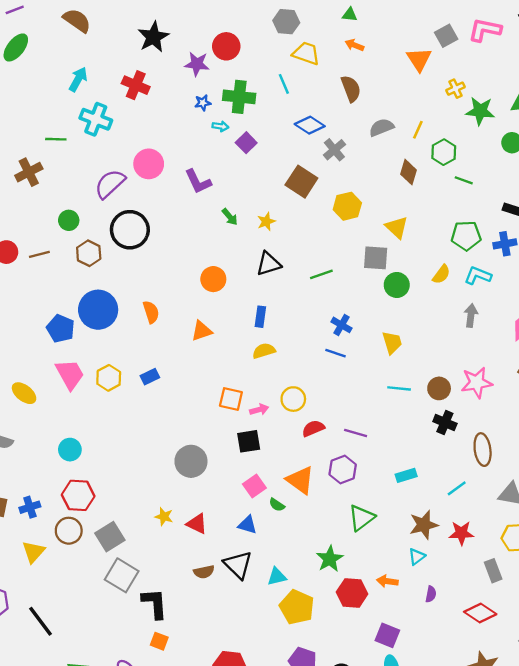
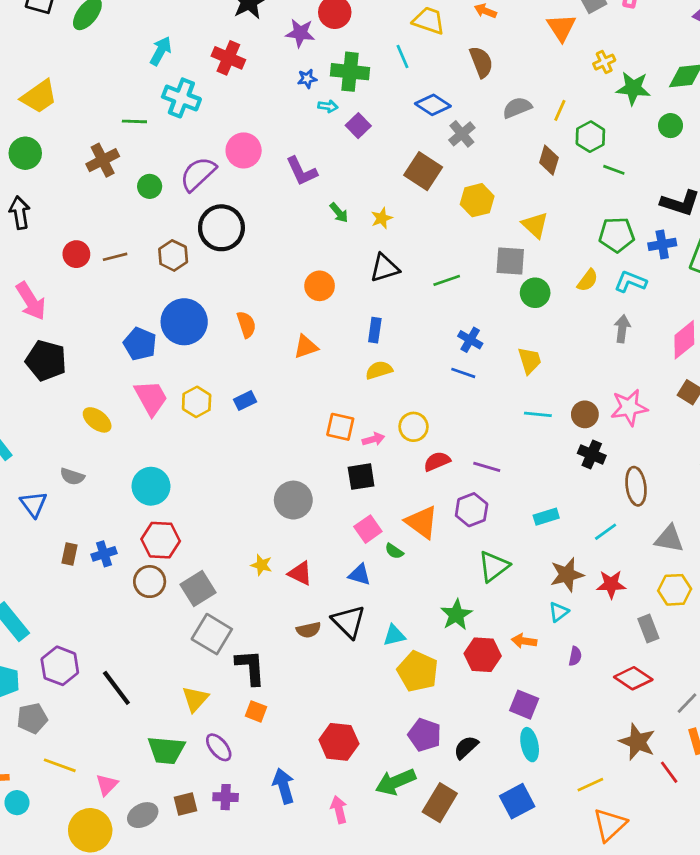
green circle: (69, 220) -> (150, 186), moved
cyan circle: (70, 450) -> (151, 486), size x1.4
yellow triangle: (33, 552) -> (195, 699), moved

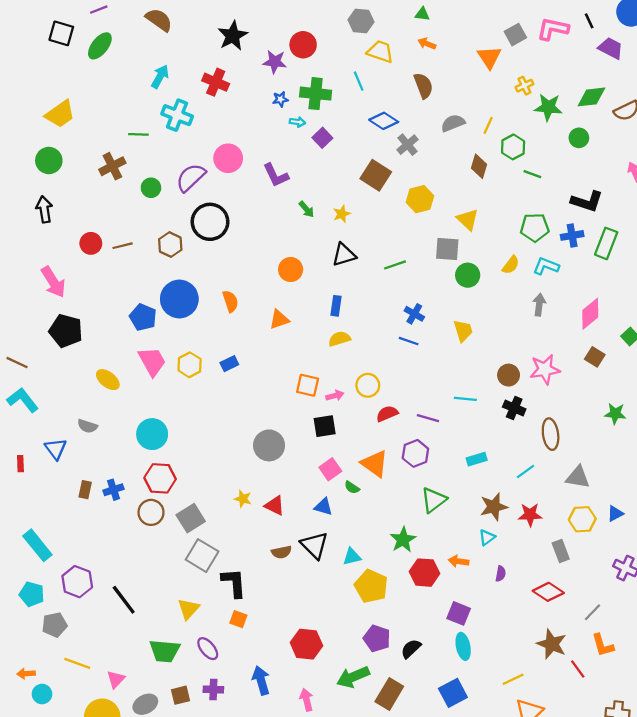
cyan line: (538, 414) -> (465, 399), moved

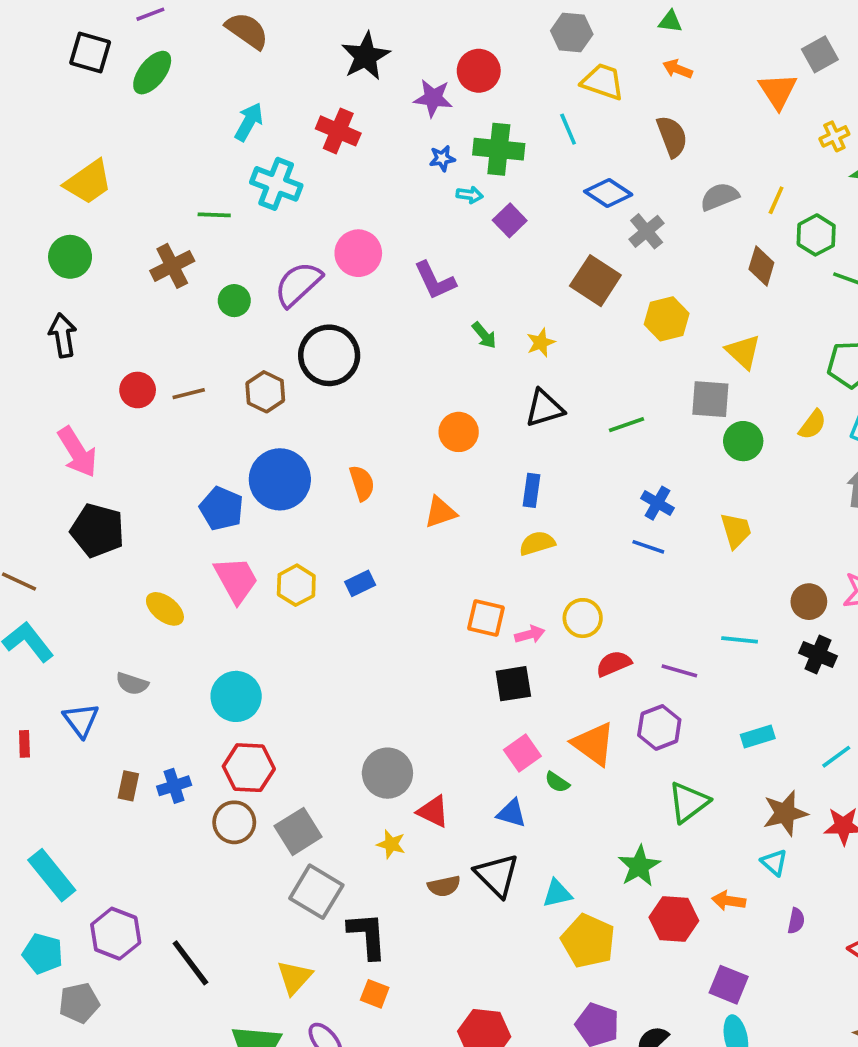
gray circle: (269, 445) -> (387, 773), moved
yellow star: (243, 499) -> (391, 844), moved
cyan triangle: (487, 537) -> (774, 862), turned -42

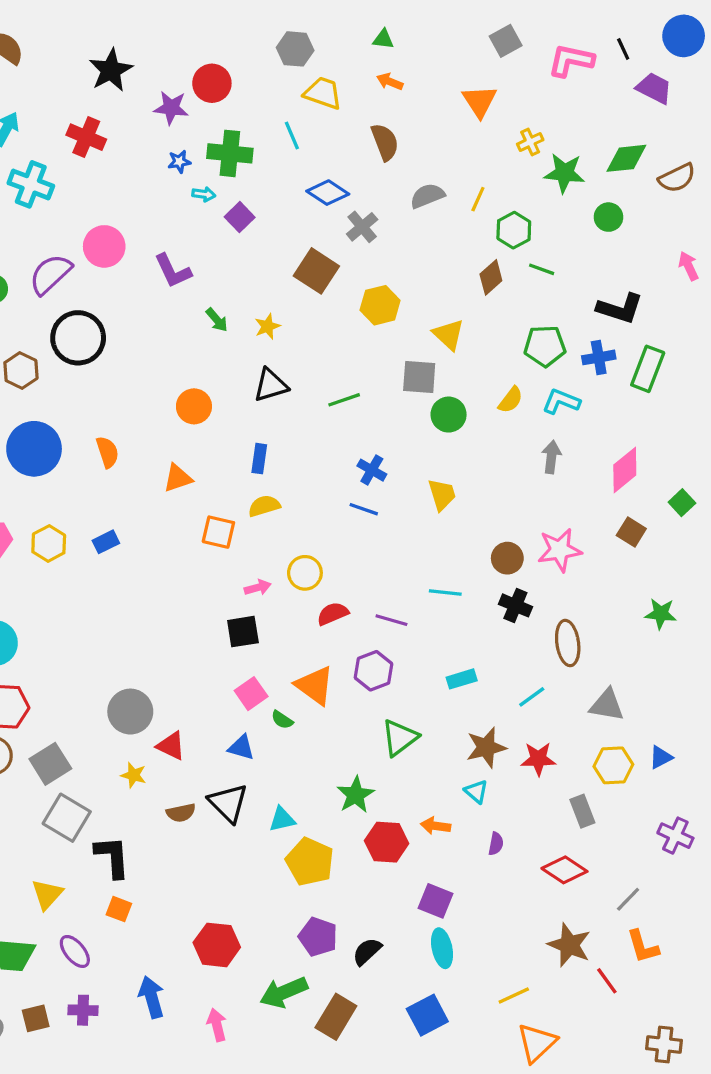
gray square: (820, 54) -> (506, 41), moved
brown diamond: (761, 266) -> (491, 277), moved, turned 32
orange square: (486, 618) -> (218, 532), moved

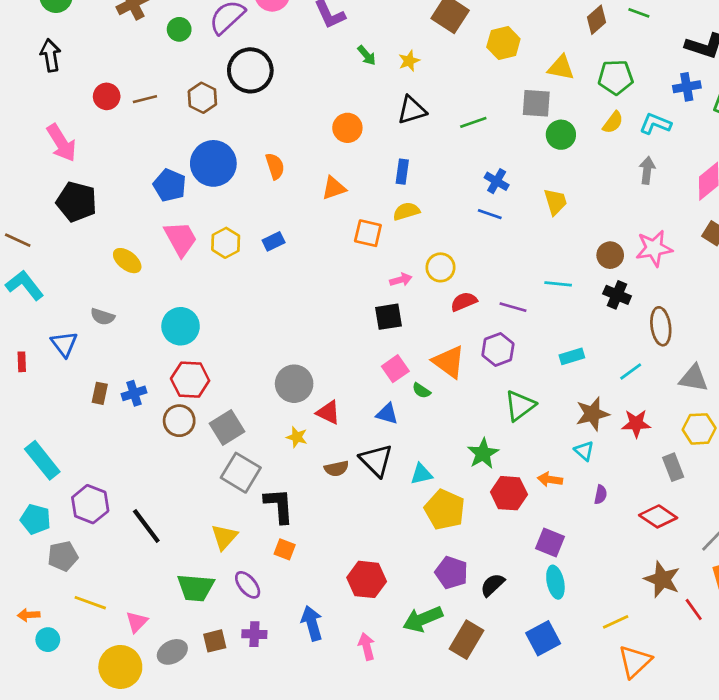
yellow triangle: (449, 335) -> (561, 68), turned -32
green pentagon: (545, 346) -> (616, 77), moved

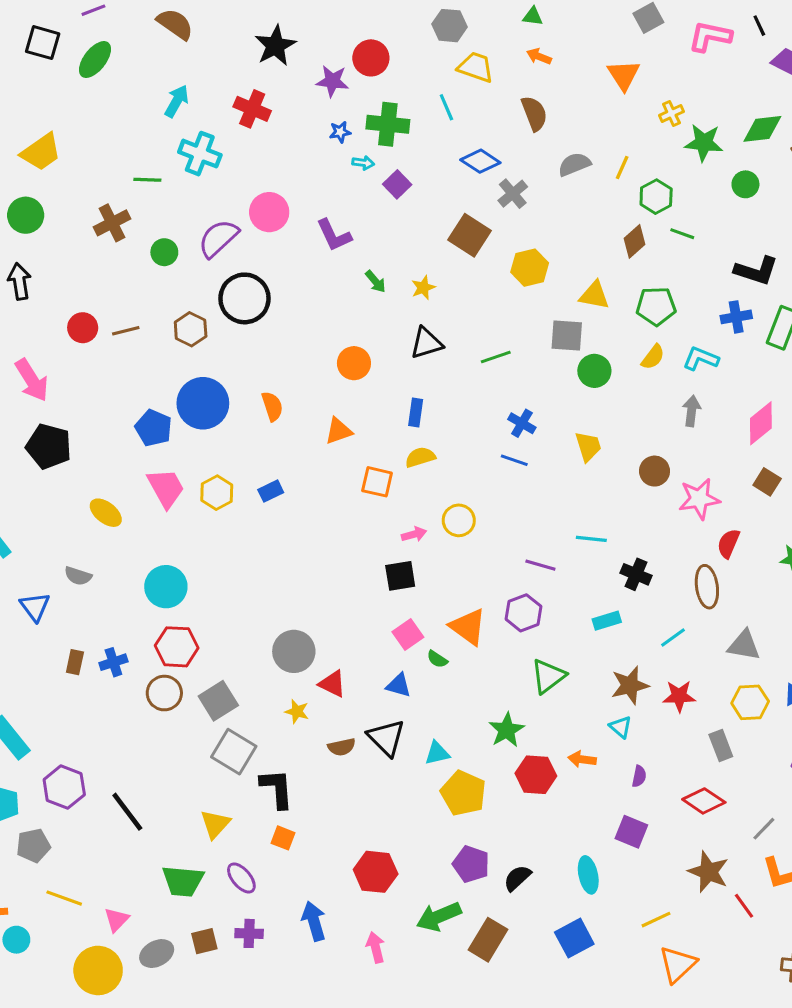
brown circle: (610, 255) -> (655, 471), moved
black cross: (617, 295) -> (636, 574), moved
red semicircle: (464, 302) -> (728, 544), moved, turned -44
purple square: (550, 542) -> (631, 832), moved

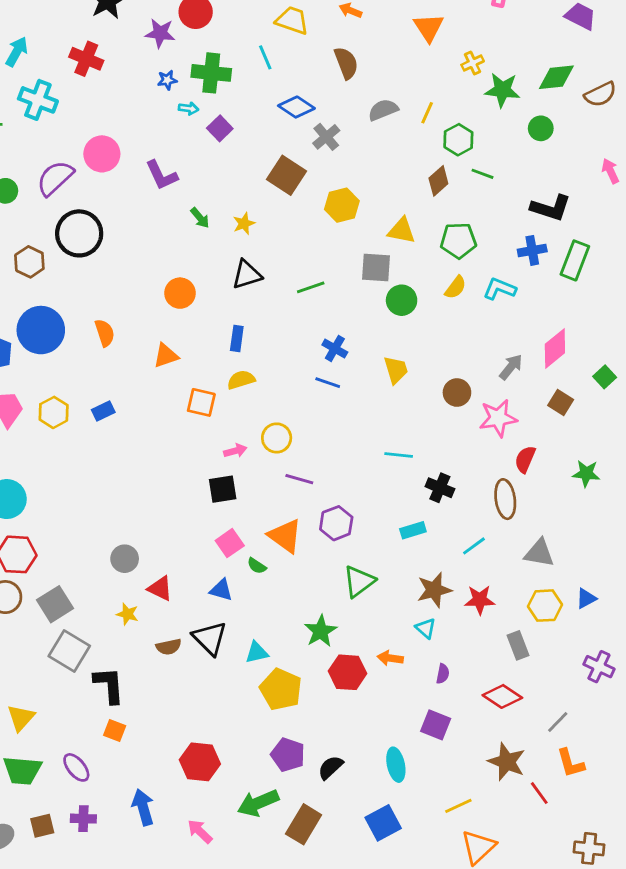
gray arrow: (692, 411) -> (511, 367), moved, turned 32
purple line: (540, 565) -> (299, 479), moved
gray circle: (294, 651) -> (125, 559), size x0.7
yellow triangle: (215, 824) -> (21, 718), moved
pink arrow: (376, 947) -> (200, 831), turned -32

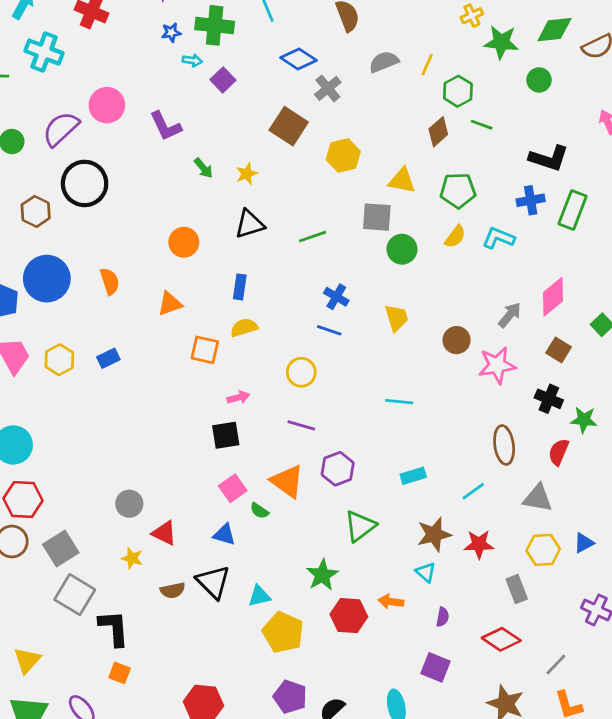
yellow circle: (277, 438) -> (301, 372), moved
red semicircle: (525, 459) -> (559, 452), moved
black cross: (440, 488) -> (549, 399), moved

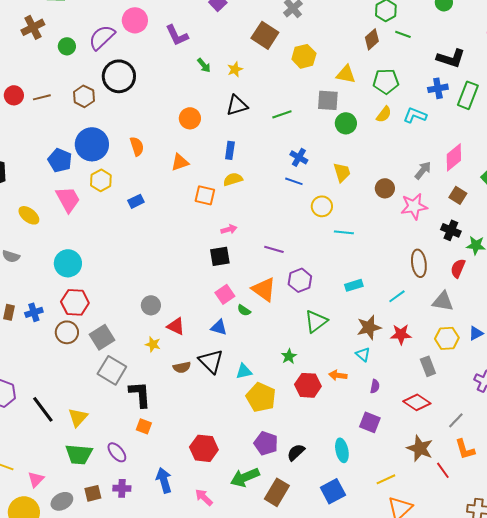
yellow hexagon: (59, 360) -> (101, 180), moved
yellow circle: (301, 372) -> (322, 206), moved
green star: (322, 575) -> (289, 356), size x0.7

